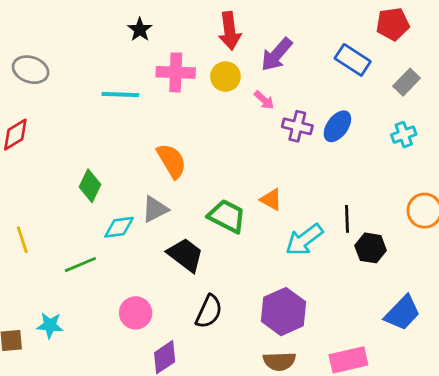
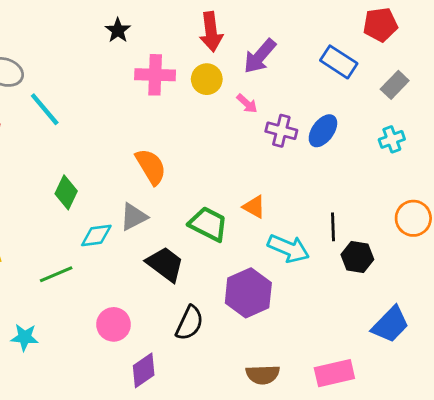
cyan line: (120, 95) -> (45, 109), moved, turned 48
cyan arrow: (304, 240) -> (289, 248), turned -120
purple hexagon: (284, 312) -> (248, 293), moved

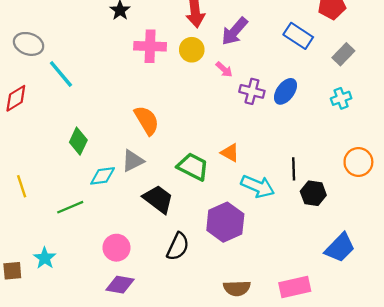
cyan star: (25, 337) -> (45, 258), turned 30
purple diamond: (144, 370) -> (120, 285), moved, turned 44

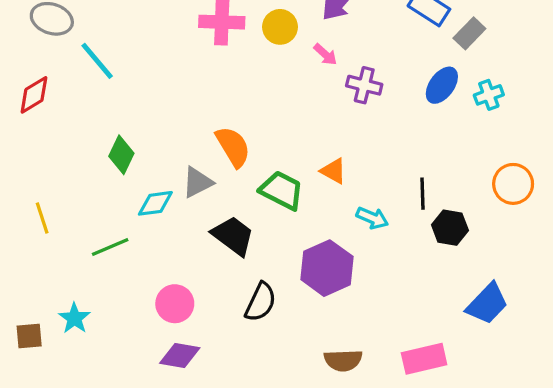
gray rectangle: (343, 54) -> (469, 33), moved
blue ellipse: (285, 91) -> (442, 85), moved
orange semicircle: (147, 120) -> (233, 147), moved
cyan arrow: (258, 186) -> (372, 218), size x0.7

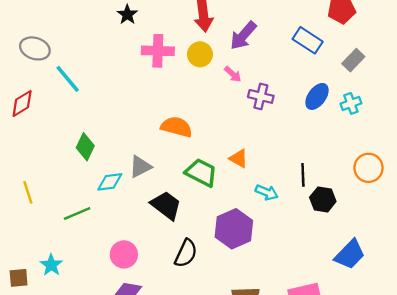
gray rectangle: (469, 33) -> (353, 60), moved
orange semicircle: (233, 147) -> (177, 127), moved, turned -44

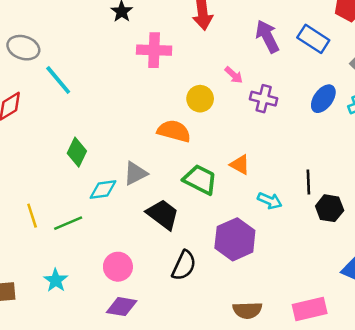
purple arrow: (243, 36) -> (267, 36), moved, turned 112
yellow circle: (200, 54) -> (200, 99), moved
yellow line: (28, 192) -> (32, 216), moved
cyan star: (51, 265) -> (56, 280), moved

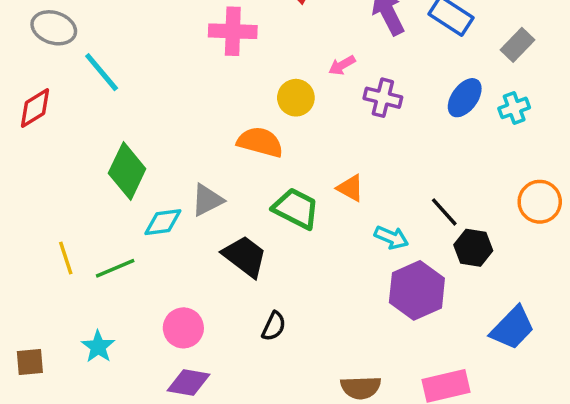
pink arrow: (234, 75) -> (342, 65), turned 108
green diamond: (77, 152) -> (127, 171), size x1.4
black line: (308, 182) -> (444, 212), turned -40
purple hexagon: (235, 239) -> (417, 290), moved
black semicircle: (184, 265) -> (274, 326), size x0.7

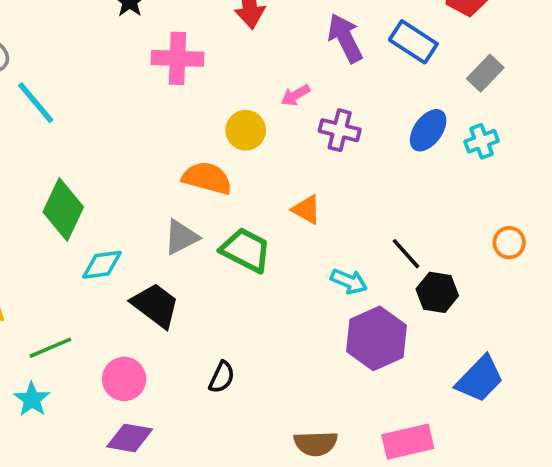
orange triangle: (350, 188) -> (306, 209), moved
gray triangle: (207, 200) -> (181, 237), moved
orange circle: (540, 202) -> (509, 243), size x0.7
black trapezoid: (245, 256) -> (155, 305), moved
green line: (115, 268) -> (50, 348), moved

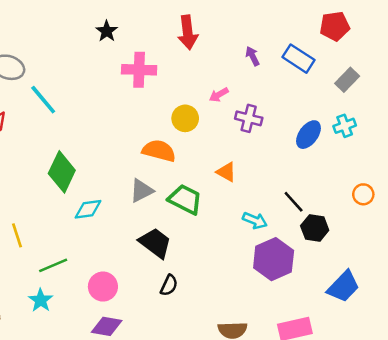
purple arrow: (345, 38) -> (252, 56), size x0.6
blue ellipse: (428, 130) -> (308, 135), moved
black trapezoid: (155, 305) -> (155, 243), moved

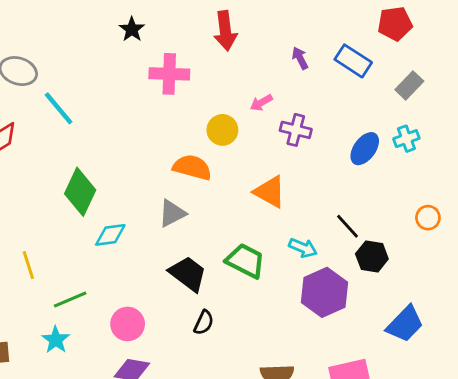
orange triangle: (226, 172) -> (270, 192), size x1.4
green trapezoid: (185, 199) -> (245, 261), moved

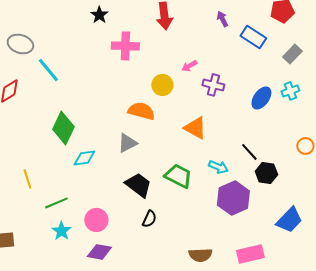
purple arrow: (300, 58) -> (222, 19), moved
cyan star: (56, 340) -> (61, 231), moved

